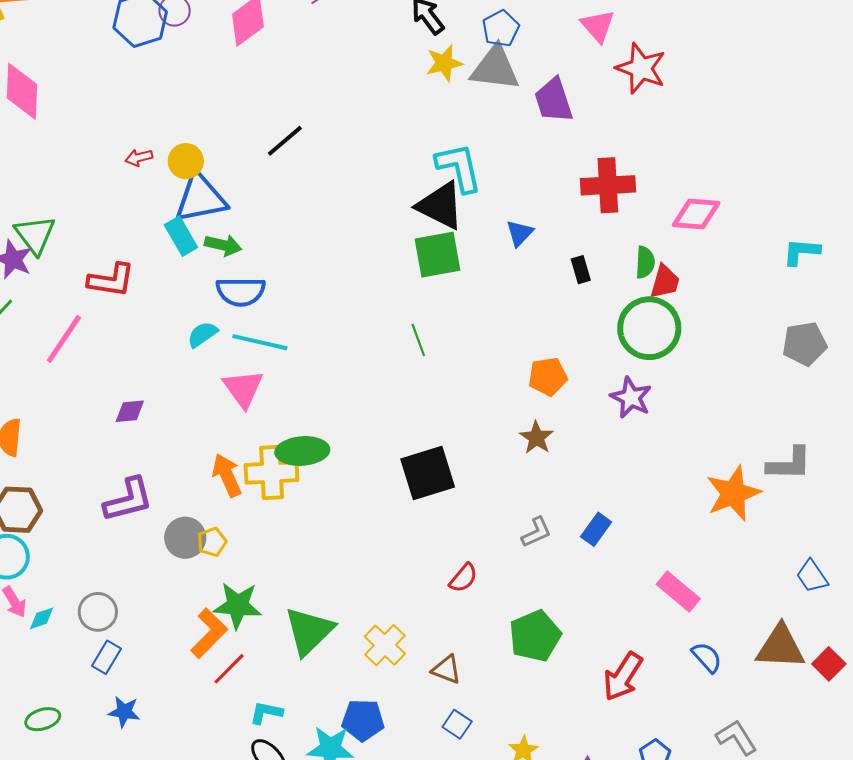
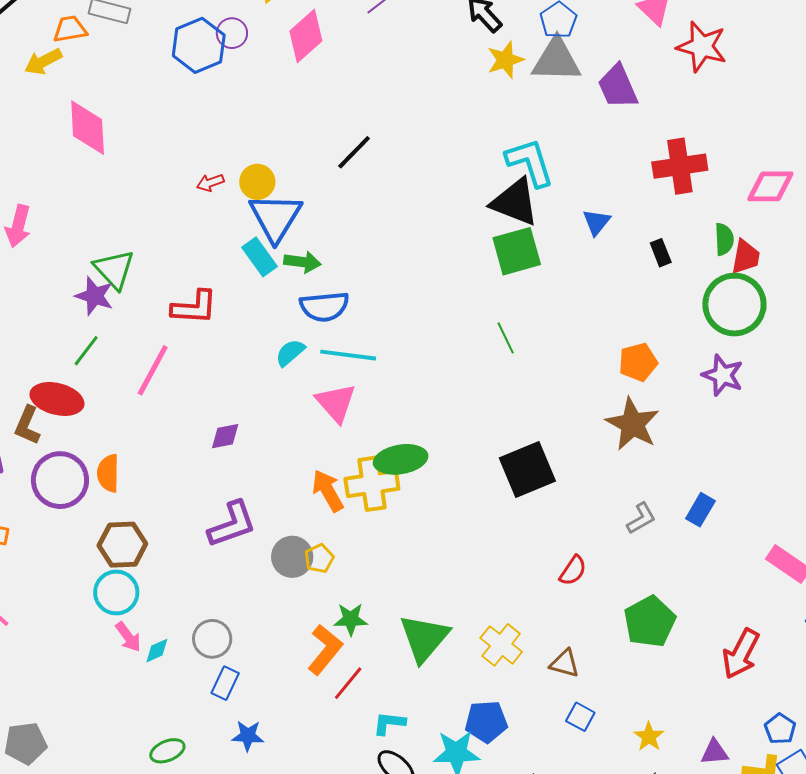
blue triangle: (201, 198) -> (275, 217), turned -42
brown star: (537, 438) -> (633, 424), size x1.6
green star: (238, 605) -> (351, 619), size x0.7

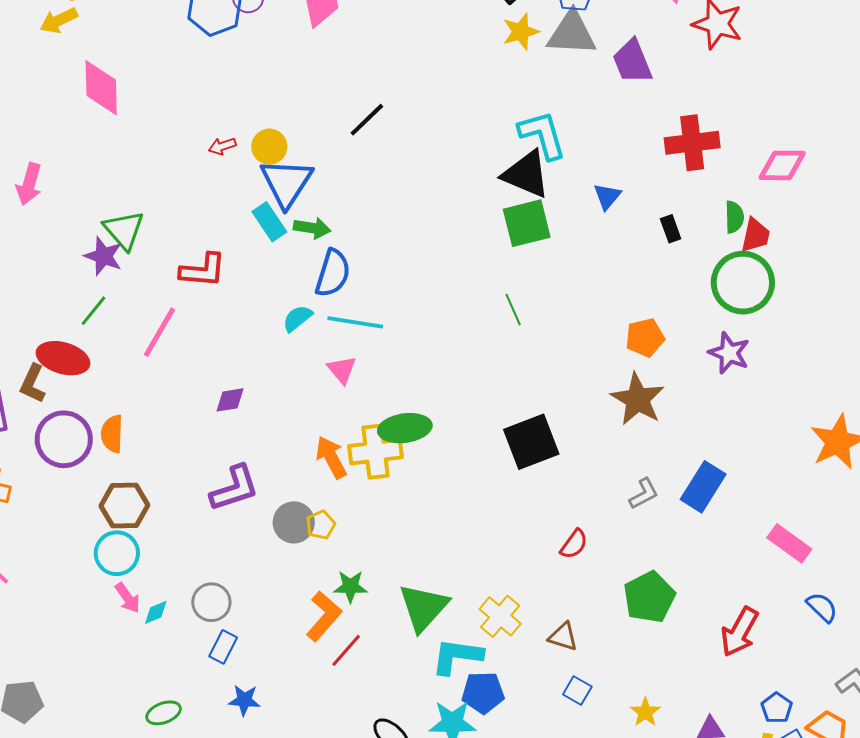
blue semicircle: (324, 306) -> (333, 273), turned -69
pink triangle: (336, 403) -> (342, 370), size x0.7
blue rectangle: (700, 510) -> (703, 487), size x1.5
cyan L-shape: (389, 723) -> (457, 656), moved, size x1.6

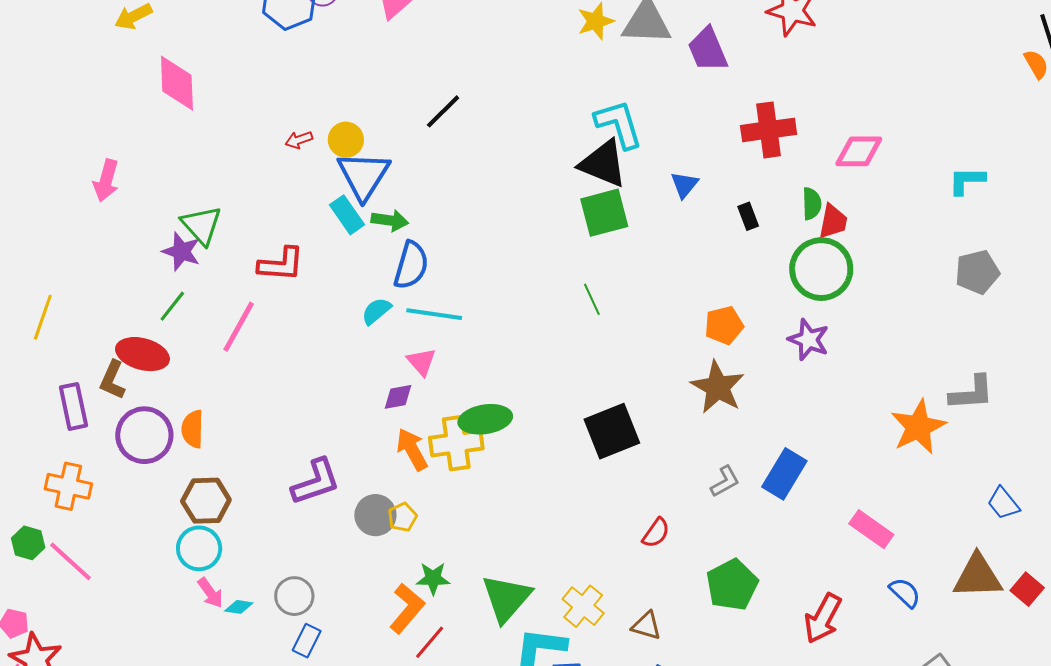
purple diamond: (230, 400) -> (398, 397), moved
cyan diamond: (156, 612) -> (239, 607), turned 32

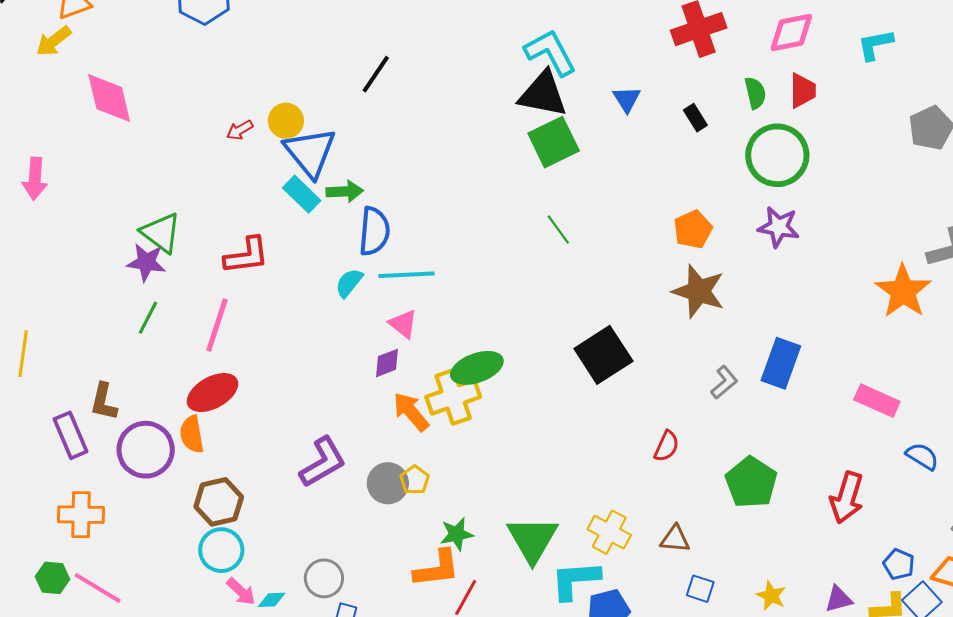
pink arrow: (106, 181) -> (35, 179), moved
cyan L-shape: (967, 181) -> (875, 45), moved
red trapezoid: (833, 221) -> (803, 91), moved
red ellipse: (142, 354) -> (213, 393), moved, turned -33
orange L-shape: (407, 608) -> (437, 569), turned 54

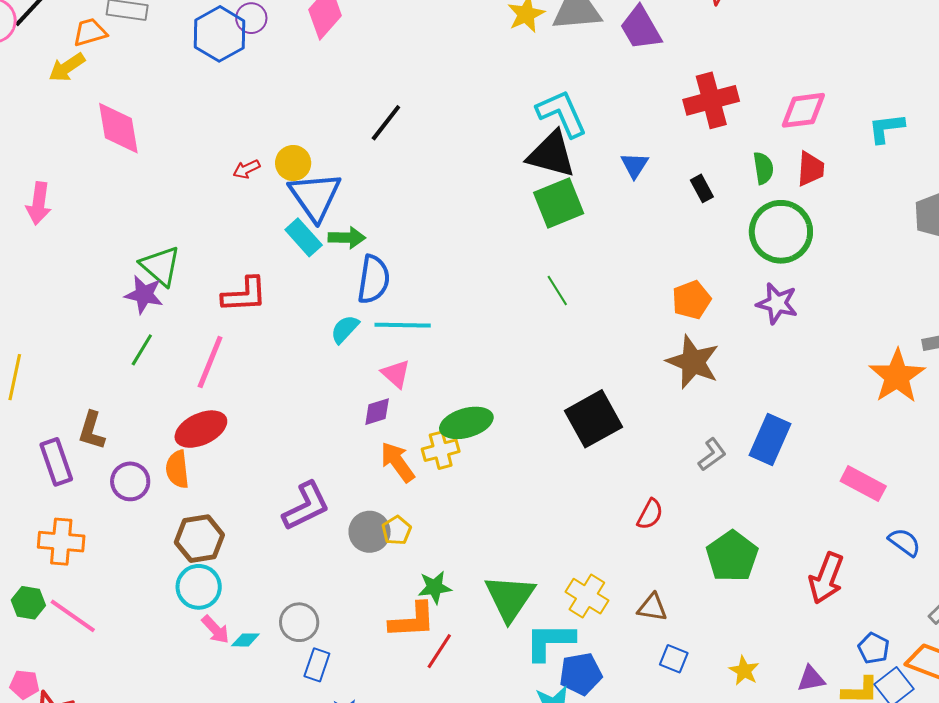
yellow cross: (453, 397) -> (441, 450), size x0.7
purple circle: (146, 450) -> (130, 481), size x0.7

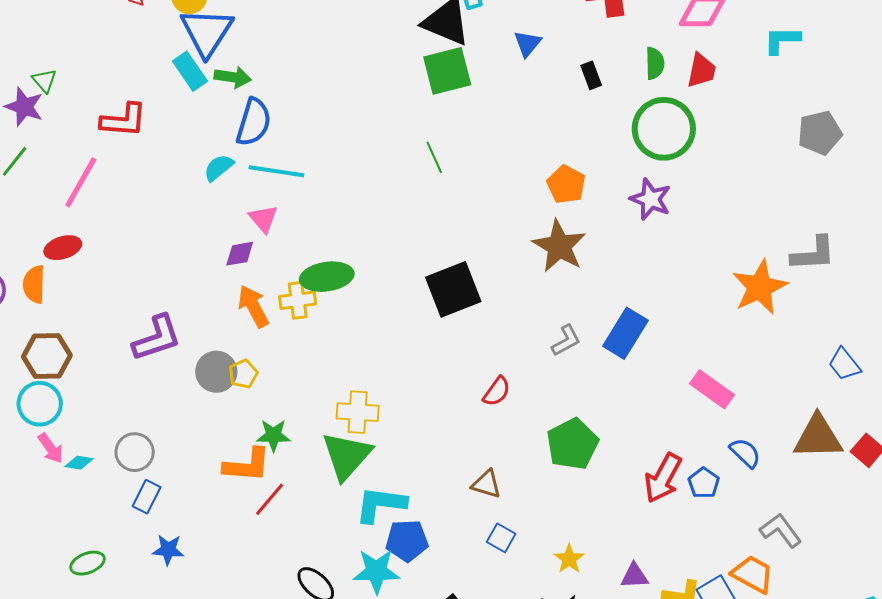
green triangle: (161, 266) -> (44, 81), size x0.6
orange pentagon: (692, 300) -> (566, 184), turned -30
red ellipse: (201, 429) -> (63, 248), size x0.7
yellow cross: (587, 596) -> (358, 412), moved, turned -36
blue pentagon: (874, 648) -> (704, 483), moved

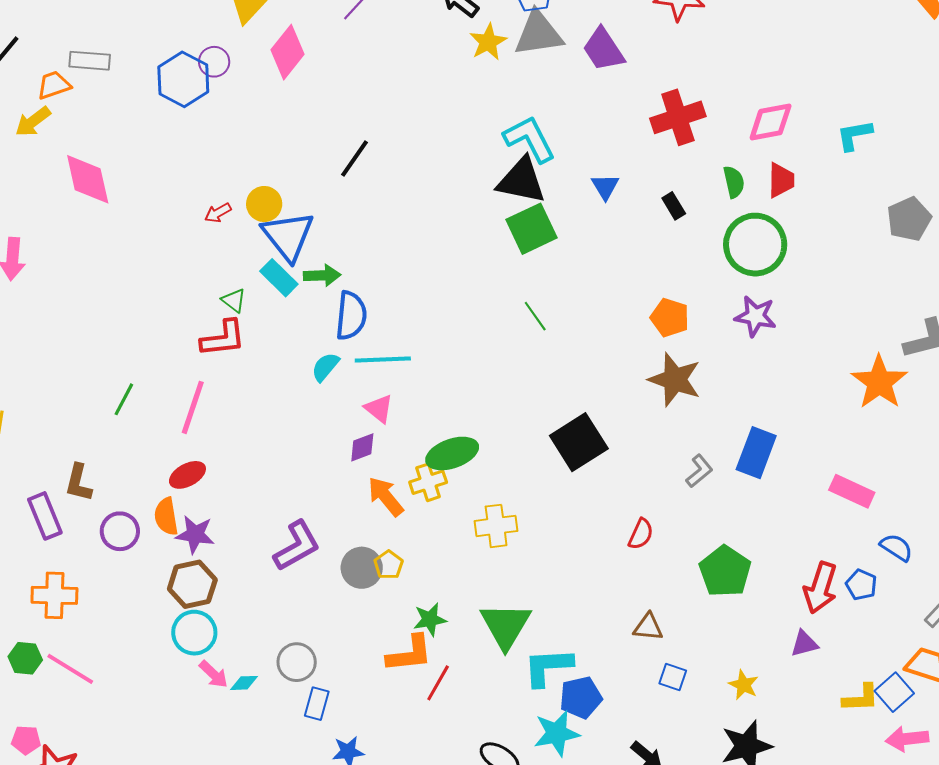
green triangle: (44, 81) -> (234, 300), moved
purple star: (24, 107) -> (195, 534), moved
yellow cross: (358, 412) -> (496, 526), moved
purple triangle: (634, 576) -> (804, 644), moved

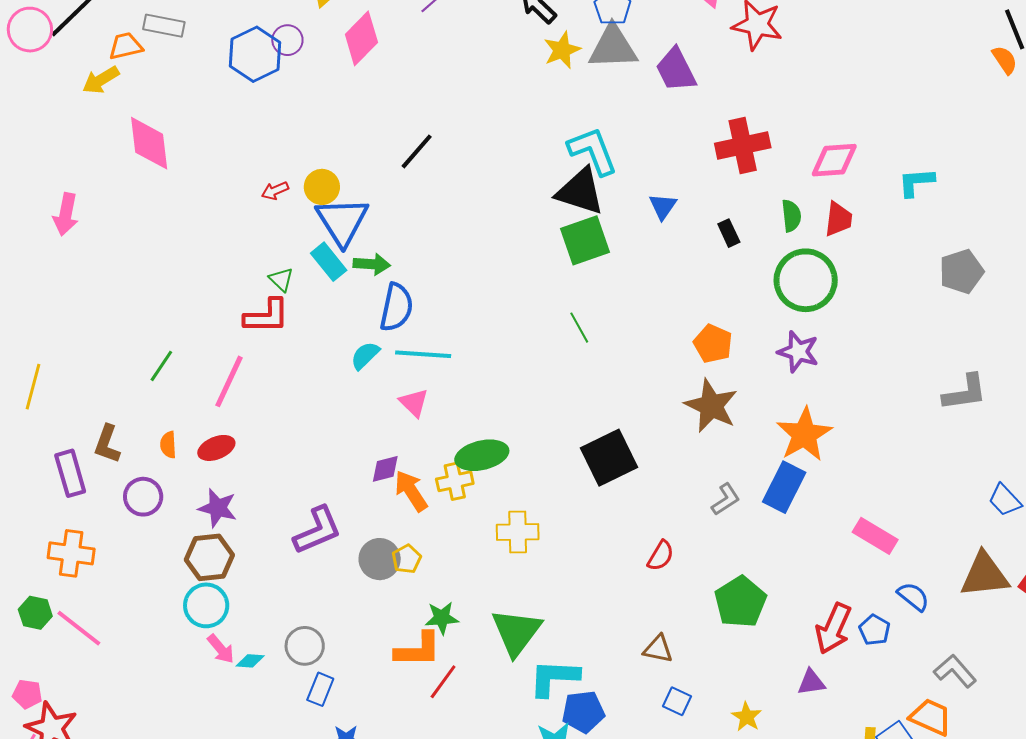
orange star: (879, 382) -> (804, 434), moved
purple diamond: (362, 447) -> (385, 469), moved
orange semicircle: (166, 516) -> (168, 445), moved, size x0.7

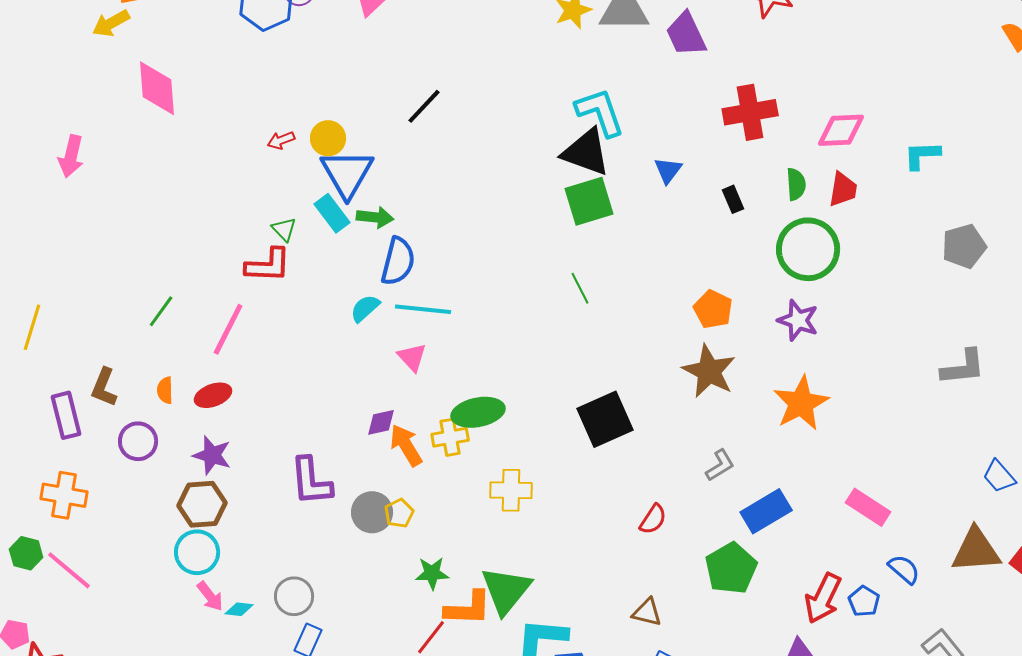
blue rectangle: (784, 487) -> (766, 511), moved, turned 30
purple L-shape: (317, 530) -> (311, 481), turned 106
orange L-shape: (418, 650) -> (468, 608), moved

